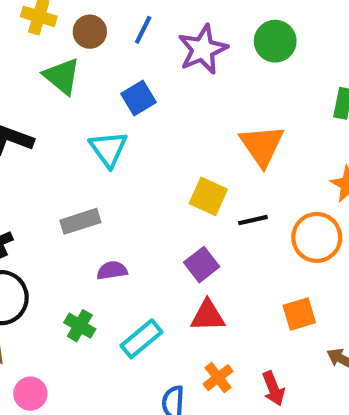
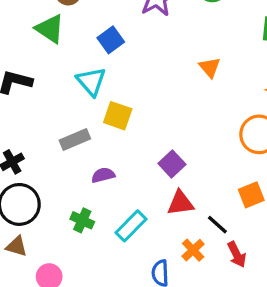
orange triangle: (262, 146) -> (210, 67), size x0.6
yellow square: (208, 196) -> (118, 116), moved
black line: (253, 220) -> (217, 225), moved, turned 60

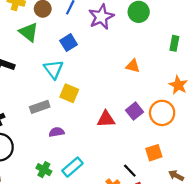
orange triangle: (210, 67) -> (133, 66), turned -40
purple square: (172, 164) -> (135, 111), moved
red triangle: (180, 203) -> (106, 119), moved
green cross: (82, 220) -> (44, 170), moved

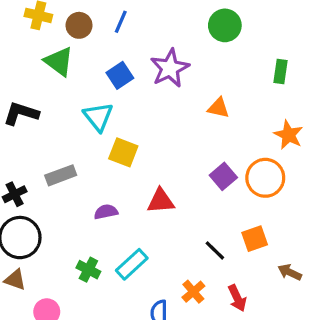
purple star: (101, 17) -> (170, 68), moved
gray rectangle: (40, 107) -> (61, 175), moved
red triangle: (106, 119) -> (161, 201), moved
black line: (130, 171) -> (215, 250), moved

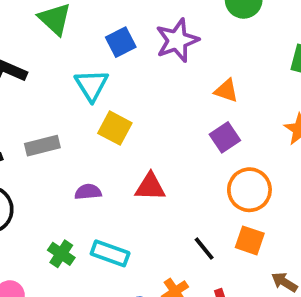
purple square: (223, 176) -> (225, 137), moved
orange circle: (265, 178) -> (249, 190), moved
orange square: (255, 239) -> (250, 240), turned 32
cyan rectangle: (132, 264) -> (110, 253), turned 56

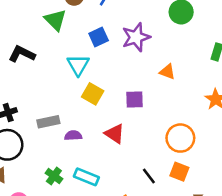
purple square: (225, 137) -> (134, 99), moved, turned 30
gray rectangle: (42, 146) -> (48, 122), moved
red triangle: (150, 187) -> (115, 134), turned 30

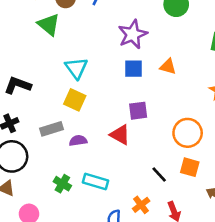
blue square: (99, 37) -> (134, 69), moved, turned 30
black L-shape: (22, 54) -> (18, 85), moved
yellow square: (93, 94) -> (75, 100), moved
purple square: (134, 99) -> (138, 111), moved

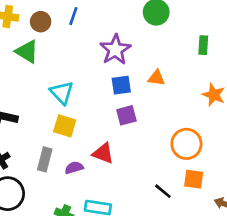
purple square: (138, 111) -> (126, 115), moved
gray rectangle: (52, 129) -> (45, 159), turned -50
red triangle: (120, 135) -> (103, 153), moved

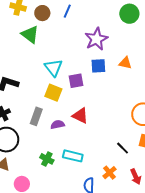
purple square: (126, 115) -> (76, 81), moved

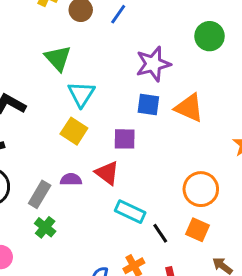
green triangle: (30, 35) -> (58, 58), moved
orange triangle: (125, 63) -> (189, 108), size x1.5
purple square: (76, 81) -> (125, 139), moved
gray rectangle: (36, 116) -> (40, 194), moved
cyan rectangle: (73, 156) -> (130, 212), moved

